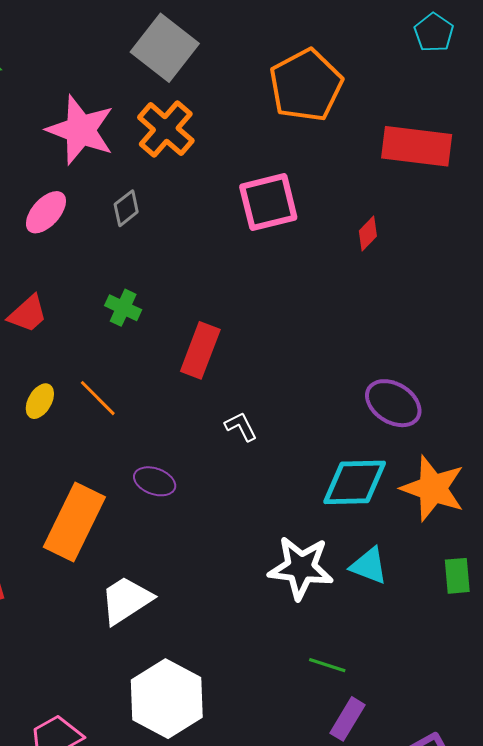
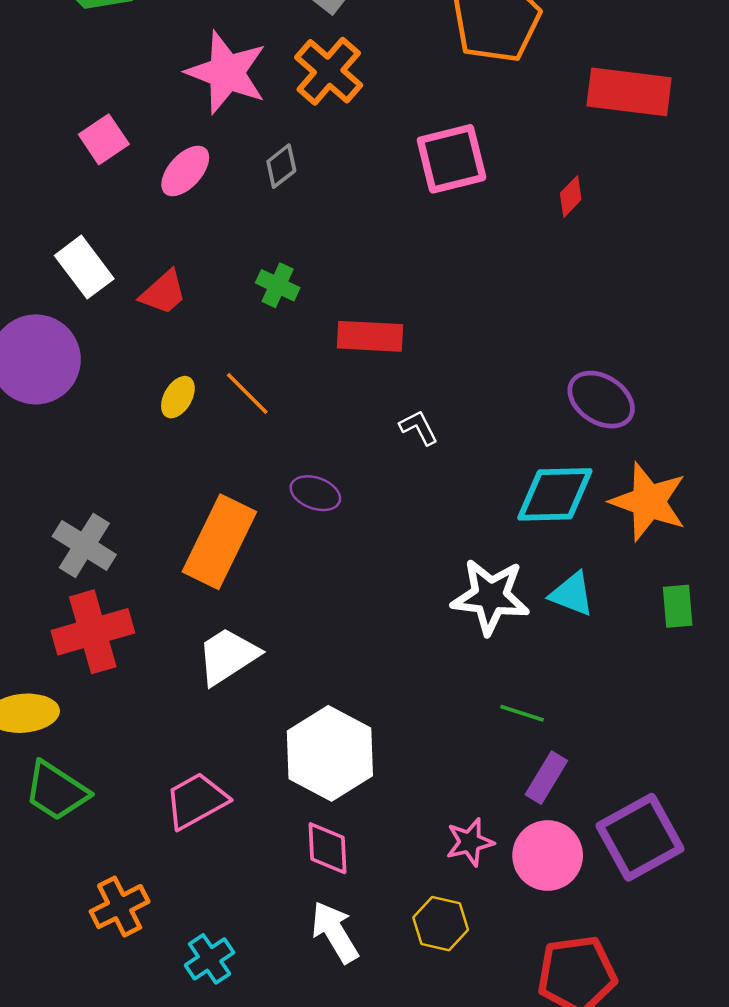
red rectangle: (200, 350) -> (370, 336), turned 72
white trapezoid: (126, 600) -> (228, 656), moved

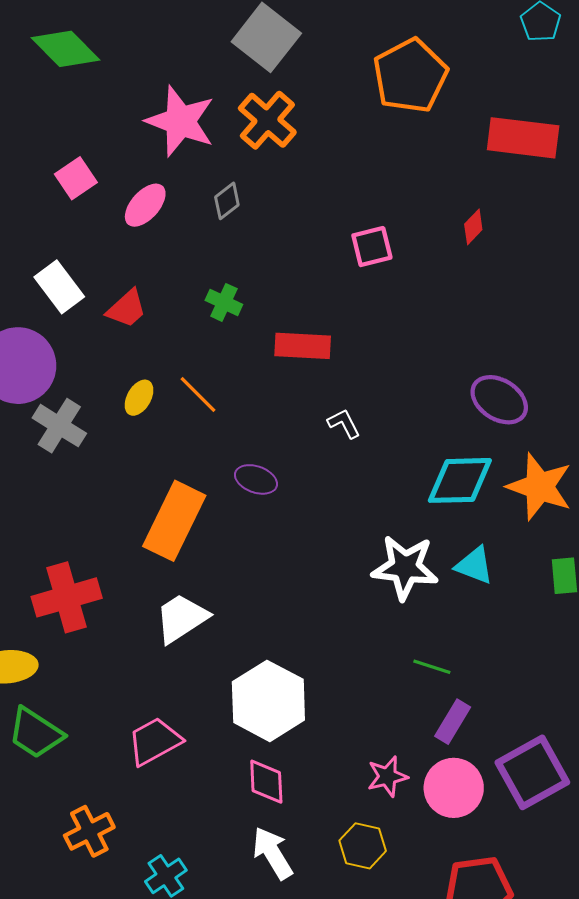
pink square: (452, 159) -> (372, 247), moved, size x0.7
gray cross: (84, 545) -> (59, 426), moved

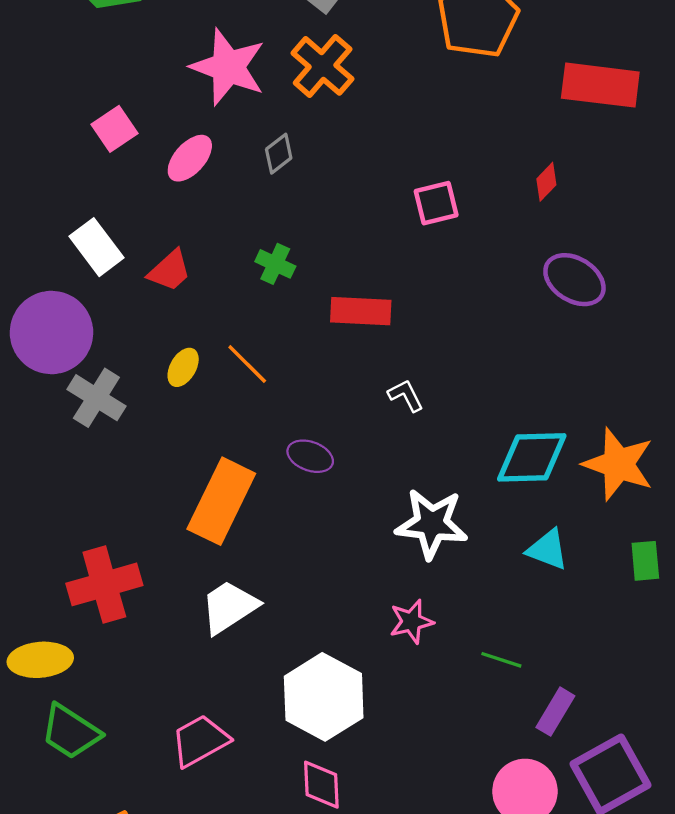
purple ellipse: (499, 400) -> (574, 280), moved
white star: (405, 567) -> (432, 524), moved
purple rectangle: (453, 722) -> (555, 712), moved
pink star: (387, 776) -> (411, 622), moved

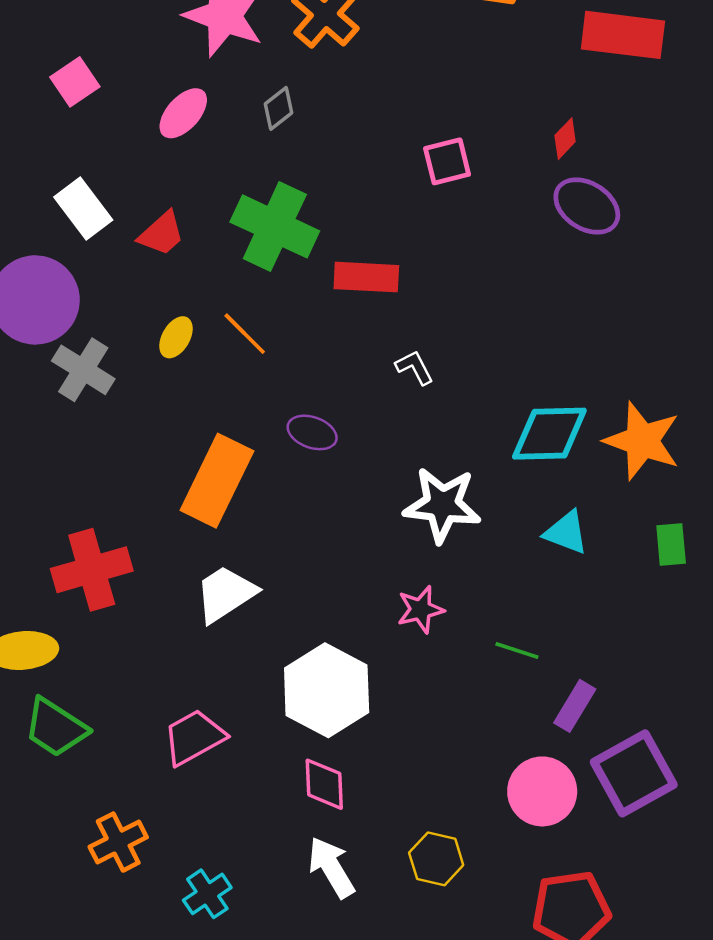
pink square: (114, 129) -> (75, 82), moved
green cross: (275, 264) -> (275, 226), size x2.0
purple ellipse: (574, 280) -> (587, 206), moved

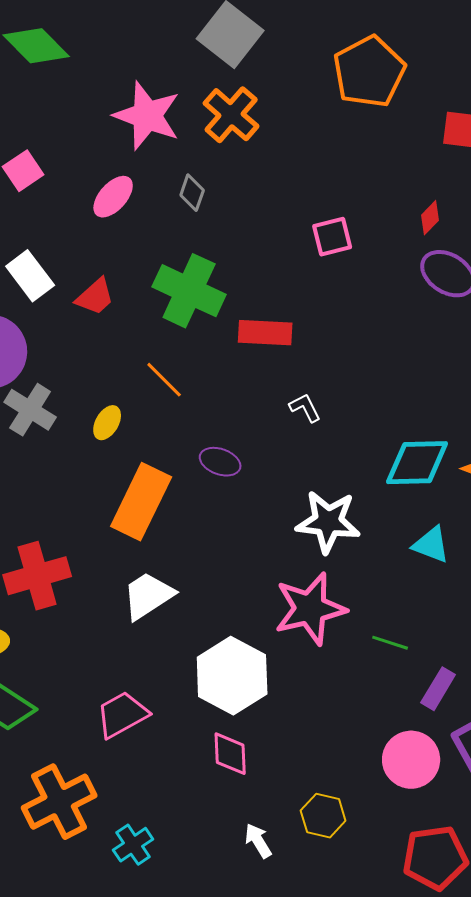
gray diamond: (278, 108) -> (192, 193), turned -33
yellow ellipse: (176, 337) -> (107, 423), moved
pink star: (421, 610) -> (310, 609), size x1.8
orange cross: (118, 842) -> (59, 802), size x1.5
white arrow: (331, 867) -> (258, 841), moved, size x0.7

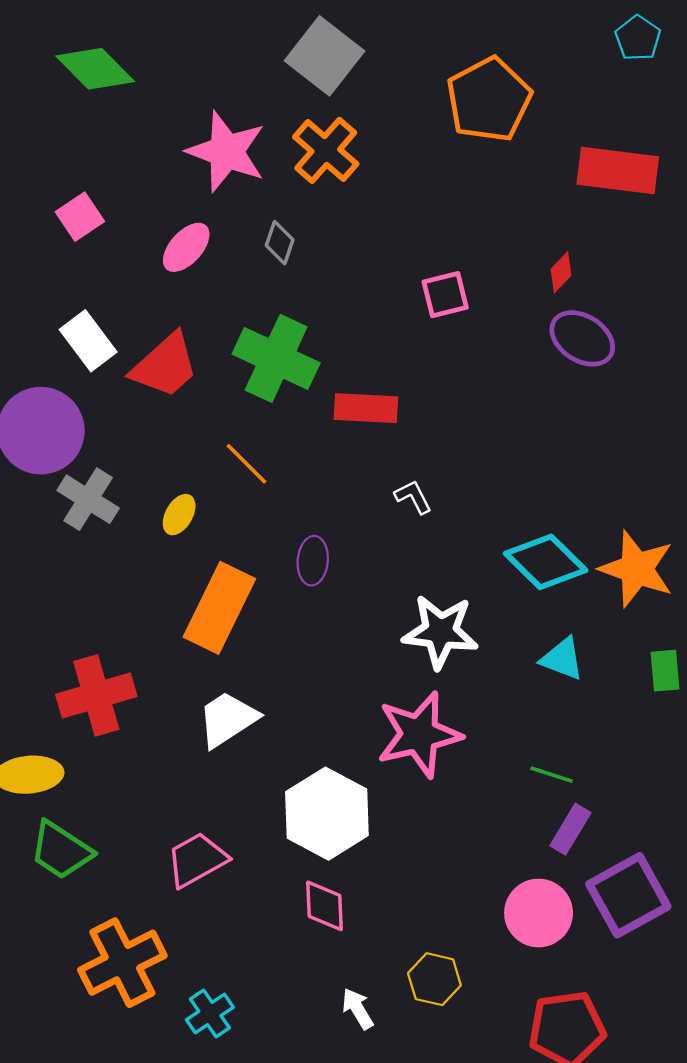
red trapezoid: (95, 297) -> (165, 366), size x1.5
purple ellipse: (220, 462) -> (313, 561), turned 75
cyan diamond: (417, 463) -> (546, 562), turned 46
green line: (390, 643) -> (552, 775), moved

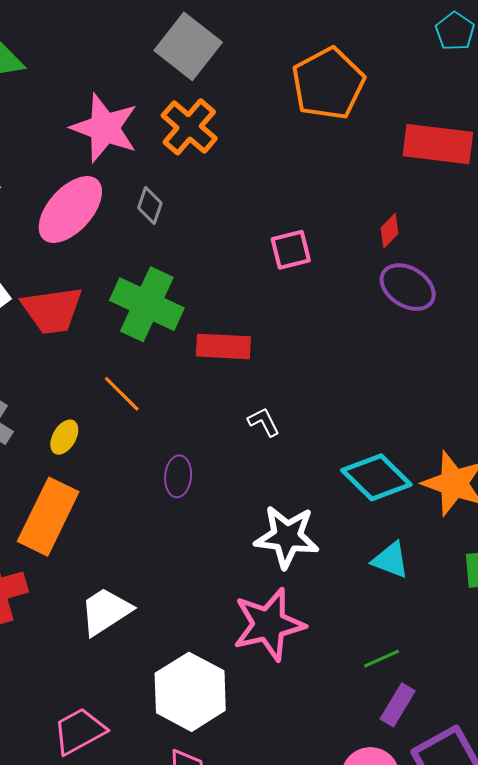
pink ellipse: (186, 247) -> (70, 210), size x1.6
red trapezoid: (165, 366) -> (52, 310), turned 34
orange rectangle: (219, 608) -> (48, 517), moved
green line: (552, 775) -> (381, 659), turned -42

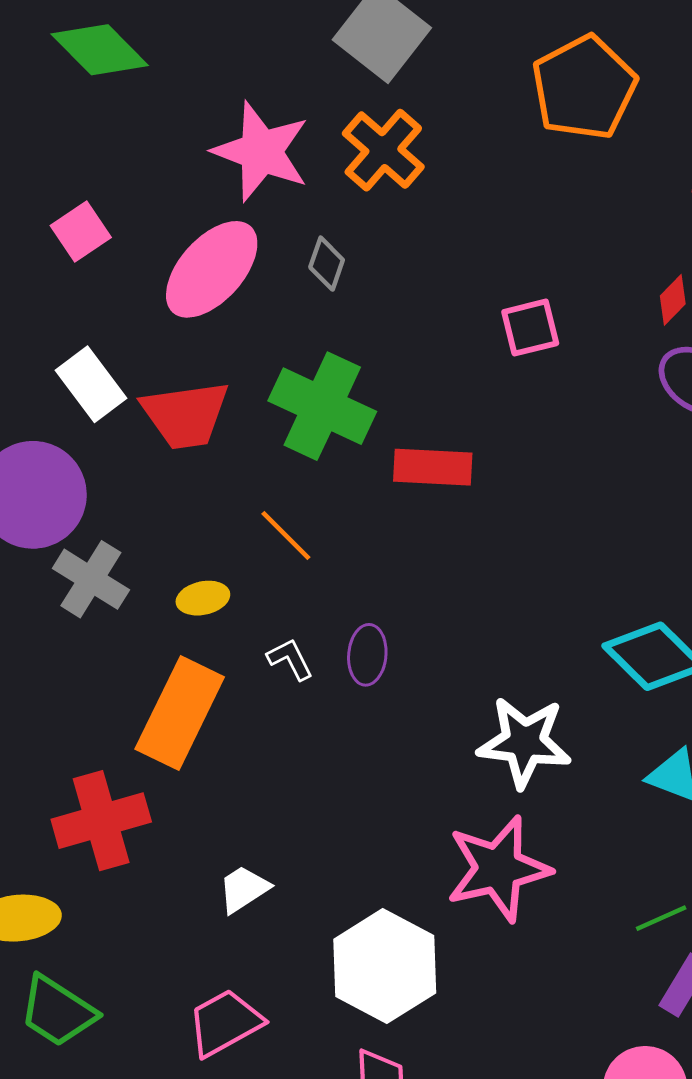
white L-shape: (264, 422) -> (290, 659), moved
yellow ellipse: (64, 437) -> (203, 598), turned 48
white trapezoid: (106, 611) -> (244, 889), moved, size x0.7

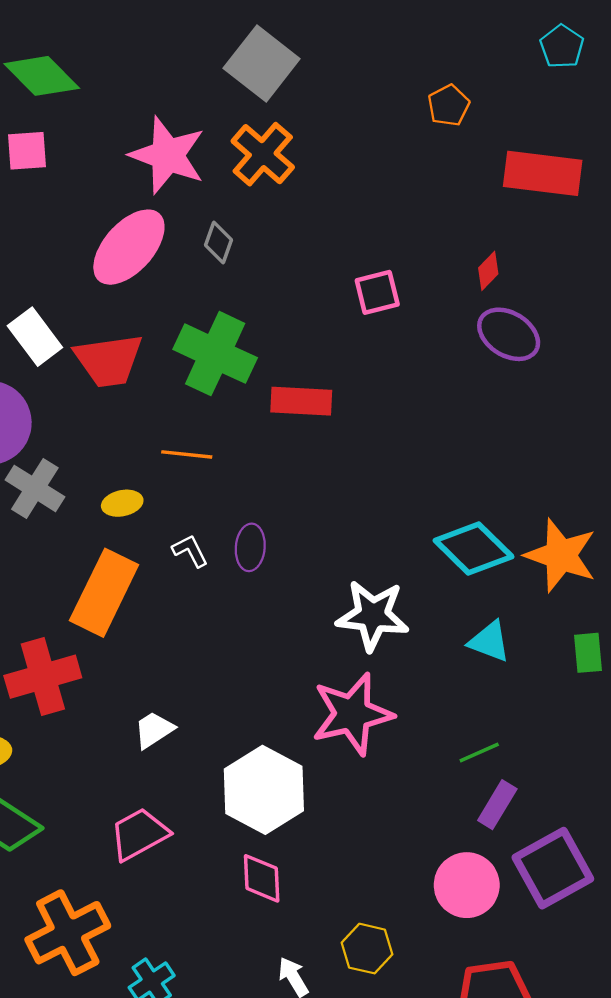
orange pentagon: (584, 88) -> (449, 105), moved, size x0.5
pink square: (81, 232) -> (27, 151), moved, turned 30
orange line: (286, 536) -> (187, 454), turned -39

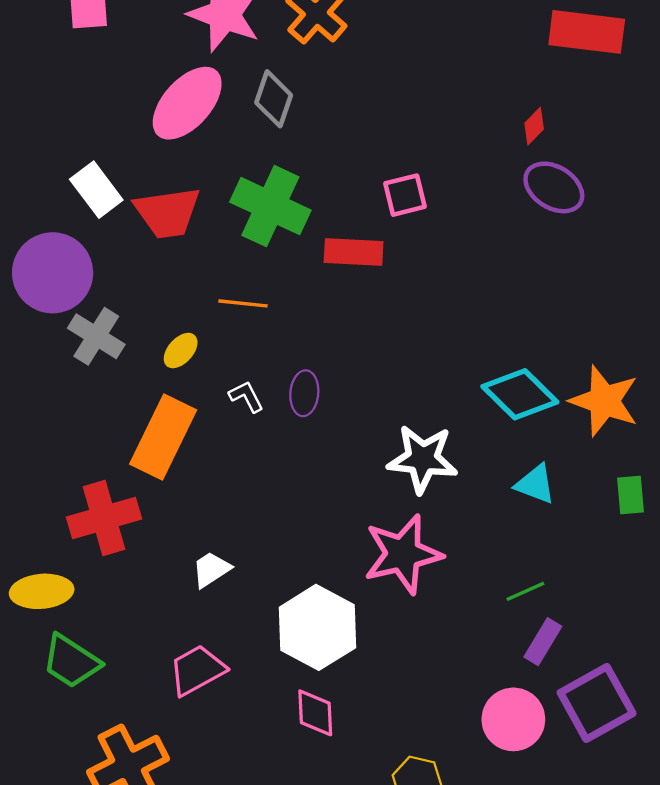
gray diamond: (219, 243) -> (274, 99), size x1.4
pink square: (377, 292) -> (405, 195), moved
yellow ellipse: (122, 503) -> (181, 351), turned -36

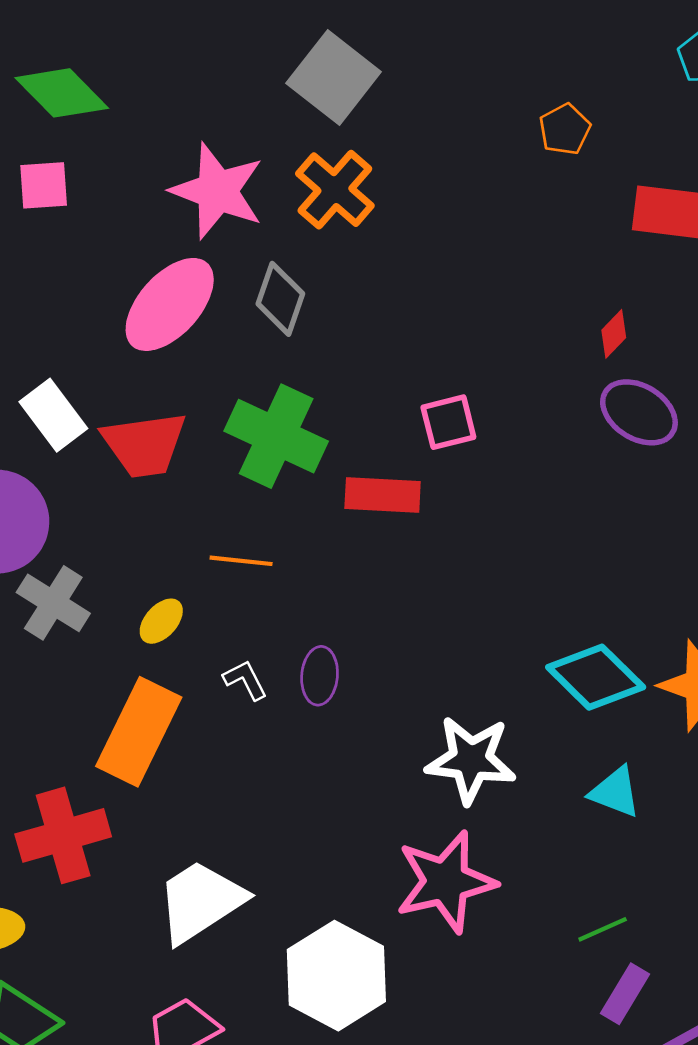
white trapezoid: (211, 569) -> (200, 901), size x1.8

